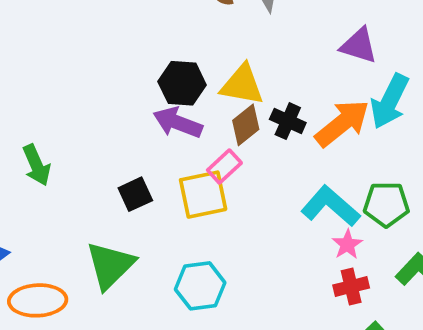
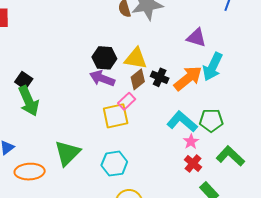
green arrow: (36, 165) -> (29, 101), size x1.4
black square: (135, 194) -> (24, 80), moved, turned -30
red cross: (351, 287) -> (193, 163), turned -36

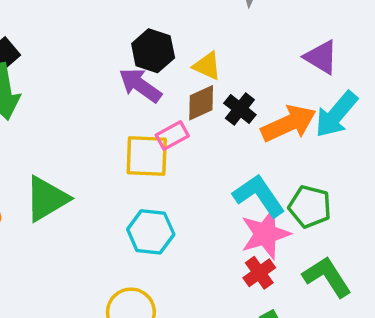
yellow triangle: (136, 58) -> (207, 66), size x0.7
pink star: (191, 142) -> (265, 234), size x1.8
cyan hexagon: (114, 164) -> (151, 232), moved

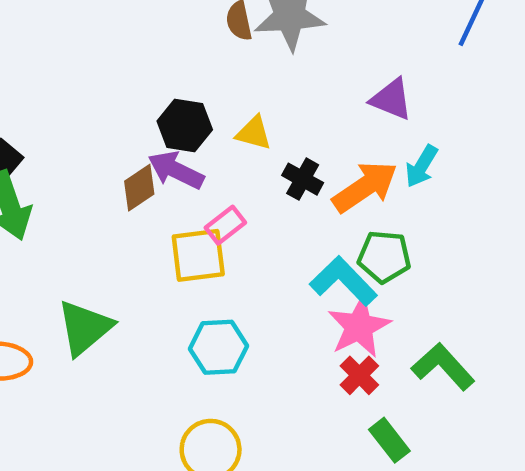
brown diamond: (201, 103) -> (139, 188), moved
cyan arrow: (336, 114) -> (421, 166), size x0.7
green pentagon: (310, 207) -> (384, 257), moved

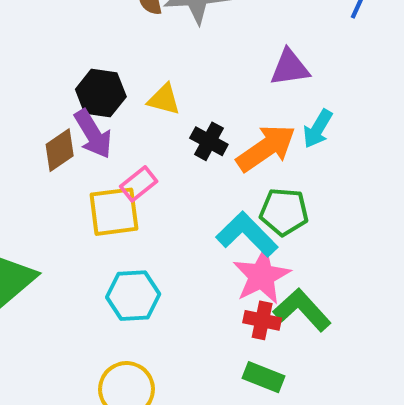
purple triangle: (391, 99) -> (290, 68), turned -30
purple arrow: (176, 170) -> (93, 134), turned -147
green L-shape: (443, 367) -> (302, 310), moved
red cross: (359, 375) -> (262, 320), turned -33
green rectangle: (389, 440) -> (264, 377), moved, turned -30

